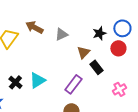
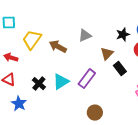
brown arrow: (34, 27) -> (58, 47), moved
purple rectangle: (73, 84) -> (87, 79), moved

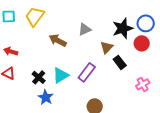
black star: (123, 35) -> (123, 28), size x1.5
yellow trapezoid: (32, 40) -> (35, 16), moved
blue star: (19, 104) -> (46, 97), moved

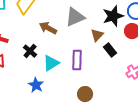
gray triangle: (85, 29) -> (75, 17), size x1.5
purple rectangle: (87, 72) -> (77, 60), turned -36
black cross: (39, 77) -> (30, 51), moved

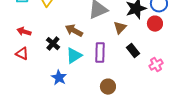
brown arrow: (48, 28) -> (74, 31), moved
black rectangle: (110, 50) -> (133, 51), moved

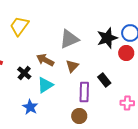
brown triangle: (120, 28) -> (72, 66), moved
purple rectangle: (100, 53) -> (84, 92), moved
pink cross: (156, 65) -> (127, 103), moved, turned 32

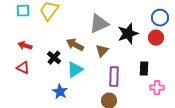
black star: (107, 38) -> (128, 34), moved
black rectangle: (104, 80) -> (144, 69), moved, turned 40

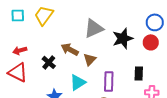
red arrow: (25, 46) -> (20, 50), turned -32
brown triangle: (102, 51) -> (90, 59), moved
red triangle: (23, 68) -> (18, 72), size x1.5
cyan triangle: (75, 70) -> (78, 82), moved

